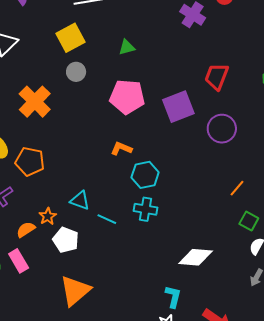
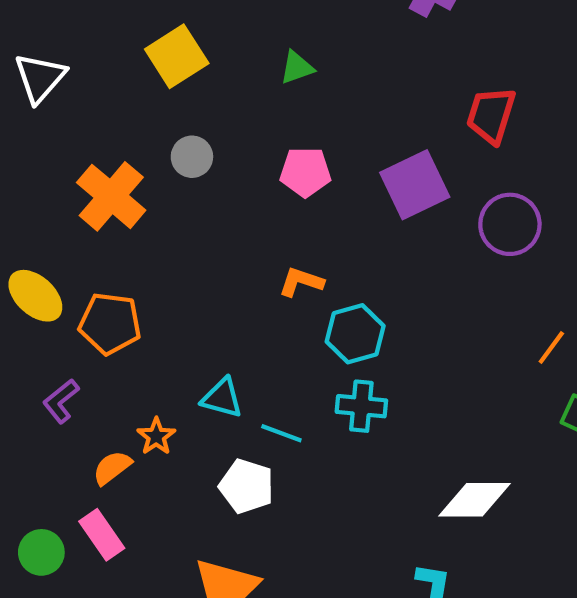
gray circle: (76, 72) -> (192, 157), moved
pink pentagon: (127, 97) -> (305, 172), size x0.7
white pentagon: (66, 240) -> (247, 486), moved

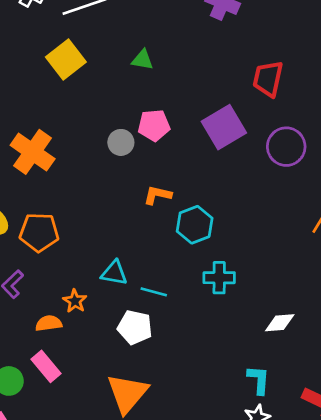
green triangle: (297, 68) -> (142, 60), turned 35
gray circle: (192, 157) -> (121, 142), moved
cyan cross: (361, 406) -> (219, 278), moved
orange semicircle: (112, 468) -> (49, 323), turned 35
white diamond: (474, 500) -> (280, 323), size x0.7

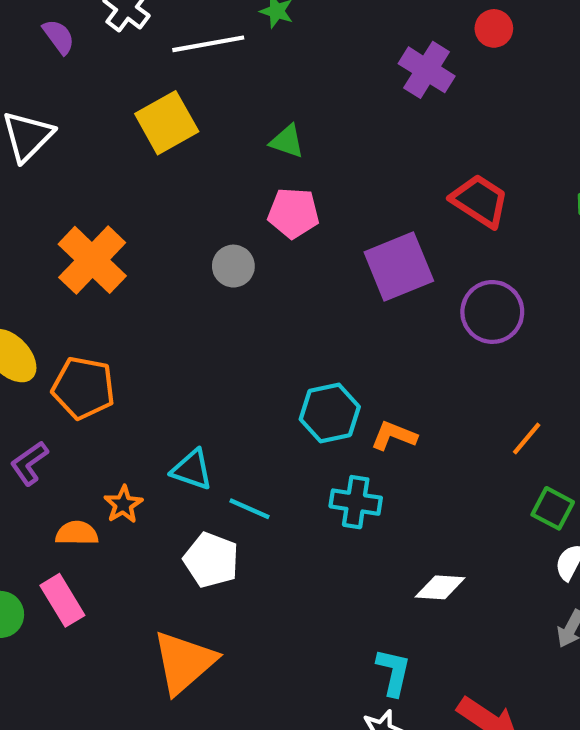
red trapezoid: (268, 79) -> (480, 201), turned 102
pink pentagon: (154, 125) -> (293, 213), moved
orange L-shape: (157, 195) -> (394, 436), moved

